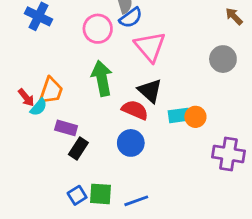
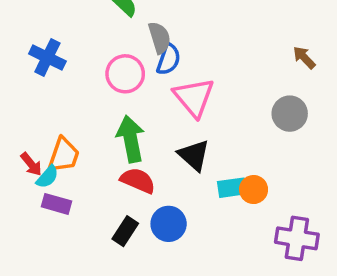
blue semicircle: (131, 18) -> (169, 59), turned -35
red semicircle: (135, 110) -> (138, 180), moved
purple rectangle: (66, 128) -> (56, 204), moved
black rectangle: (78, 148) -> (125, 231), moved

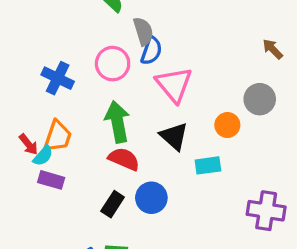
blue cross: (47, 58) -> (58, 78), moved
orange circle: (254, 190) -> (227, 125), moved

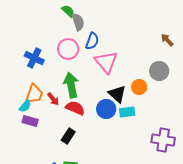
gray semicircle: (143, 31) -> (78, 22), moved
black triangle: (174, 136) -> (117, 94), moved
red arrow: (29, 144) -> (53, 99), moved
blue circle: (151, 198) -> (106, 109), moved

